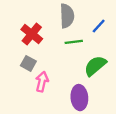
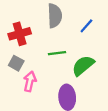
red cross: (32, 34) -> (20, 34), turned 35
green line: (74, 42) -> (57, 53), moved

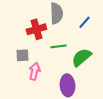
red cross: (20, 34) -> (36, 29), moved
gray square: (16, 63) -> (22, 55), turned -32

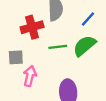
green semicircle: (81, 57) -> (84, 46), moved

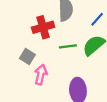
gray square: (16, 57) -> (27, 57), turned 35

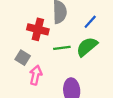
red cross: (43, 27) -> (38, 29), turned 30

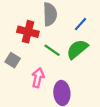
green line: (62, 48) -> (52, 50), turned 42
pink arrow: (36, 75) -> (38, 78), moved

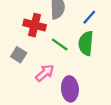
green semicircle: (77, 49) -> (86, 43), turned -45
pink arrow: (38, 78) -> (45, 73), turned 36

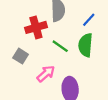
red cross: (35, 25) -> (36, 27), turned -30

